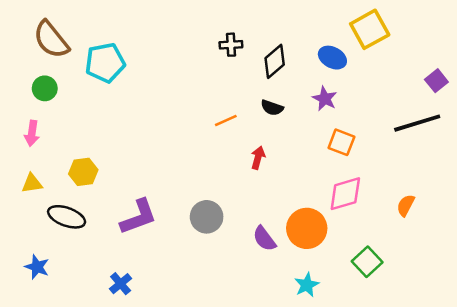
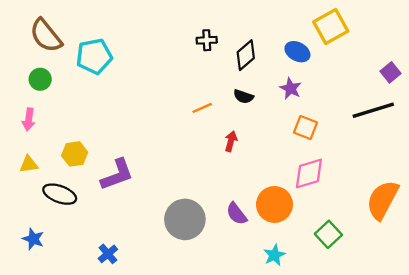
orange semicircle: (406, 205) -> (382, 200), moved, size x2.0
purple L-shape: (138, 217) -> (117, 175), moved
gray circle: (207, 217) -> (185, 219), moved, size x1.4

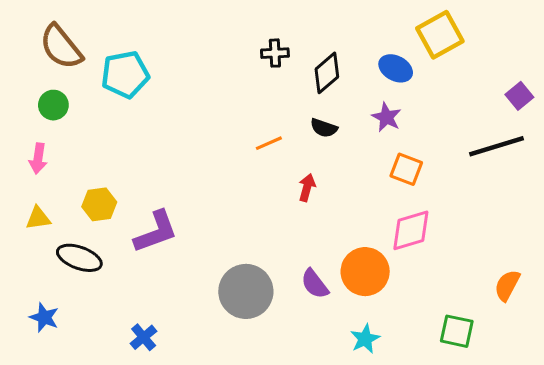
orange semicircle: (382, 200) -> (507, 285), moved, size x0.6
green square: (328, 234) -> (457, 331), moved, turned -35

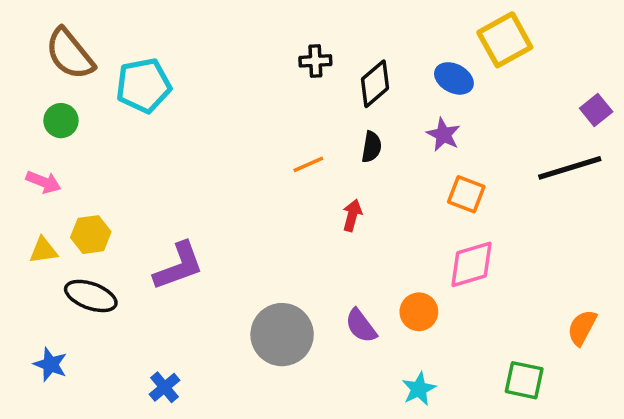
black semicircle: (324, 128) -> (372, 147), turned -100
pink arrow: (38, 159) -> (43, 182), turned -76
yellow hexagon: (99, 204) -> (91, 235), moved
orange circle: (365, 272) -> (419, 312), size x0.7

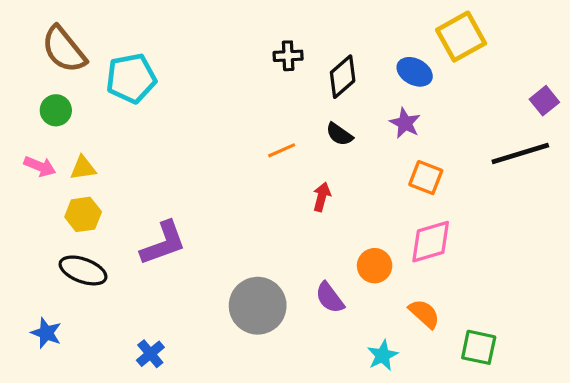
black semicircle: (372, 147) -> (339, 134), turned 116
yellow triangle: (43, 250) -> (83, 168), moved
orange circle: (419, 312) -> (375, 266), moved
orange semicircle: (582, 328) -> (424, 314), moved, turned 104

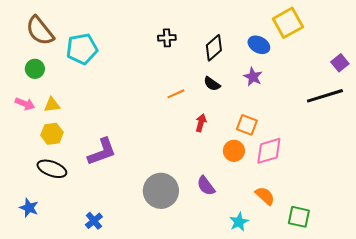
black cross: (288, 56) -> (167, 38), moved
orange square: (426, 178) -> (247, 125), moved
orange circle: (375, 266) -> (234, 151), moved

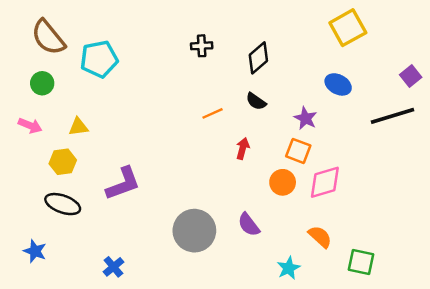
blue ellipse: (259, 45) -> (338, 84), moved
purple star: (253, 77) -> (305, 118), moved
yellow triangle: (52, 105) -> (78, 127), moved

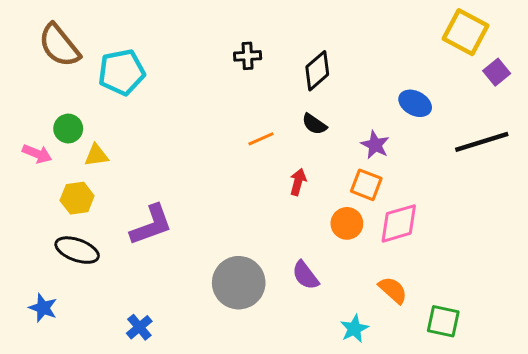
yellow square: (348, 28) -> (466, 32), moved, turned -33
purple square: (411, 76) -> (497, 72), moved
green circle: (42, 83) -> (68, 129), moved

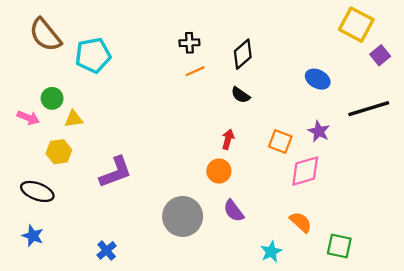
orange line: (261, 139) -> (195, 71), moved
purple star: (375, 145) -> (319, 131), moved
orange circle: (347, 223) -> (219, 171), moved
black ellipse: (77, 250) -> (37, 191), moved

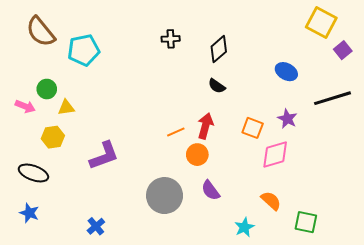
orange line: (195, 71) -> (176, 132), moved
red arrow: (228, 139) -> (205, 126), size x1.4

